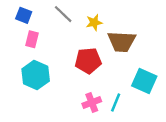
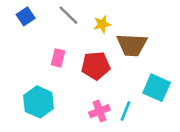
blue square: (24, 15) -> (26, 16), turned 35
pink rectangle: (32, 39) -> (58, 58), moved
cyan hexagon: (36, 75) -> (39, 102), moved

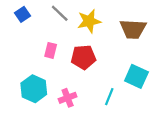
yellow star: (102, 24) -> (89, 21), size x1.5
brown trapezoid: (132, 45) -> (133, 29), moved
pink cross: (100, 111) -> (68, 98), moved

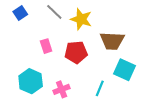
yellow star: (89, 21) -> (81, 19), turned 30
brown trapezoid: (133, 29) -> (112, 41), moved
pink rectangle: (51, 50) -> (46, 46), turned -32

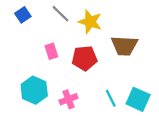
cyan square: (125, 70) -> (138, 99), moved
cyan line: (100, 88) -> (111, 98), turned -49

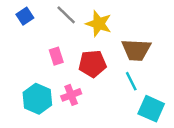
cyan line: (111, 98) -> (131, 81), moved
pink cross: (68, 99) -> (71, 95), moved

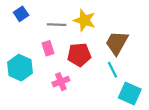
gray line: (66, 15) -> (57, 25), moved, turned -42
brown trapezoid: (136, 50) -> (117, 43), turned 116
cyan hexagon: (37, 99) -> (20, 68), moved

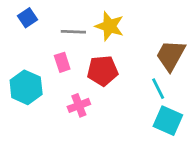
brown trapezoid: (117, 43) -> (171, 55), moved
cyan line: (113, 70) -> (158, 89), moved

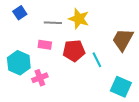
pink rectangle: (62, 62) -> (45, 45), turned -64
cyan line: (158, 89) -> (97, 60), moved
pink cross: (79, 105) -> (40, 78), moved

